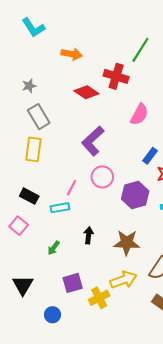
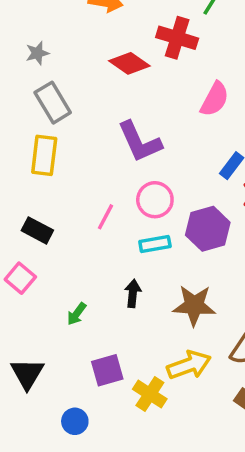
purple L-shape: (93, 141) -> (140, 142), turned -72
cyan rectangle: (60, 208) -> (155, 244), moved
yellow cross: (99, 298) -> (150, 394), turned -30

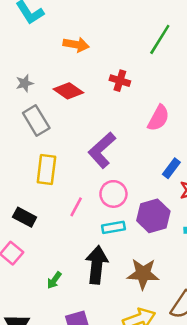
red cross: (177, 38) -> (120, 81), moved, size x0.7
red diamond: (129, 63) -> (68, 91), moved
purple L-shape: (140, 142) -> (102, 150), turned 72
yellow rectangle: (44, 155) -> (46, 169), moved
black arrow: (133, 293) -> (97, 265), size x1.8

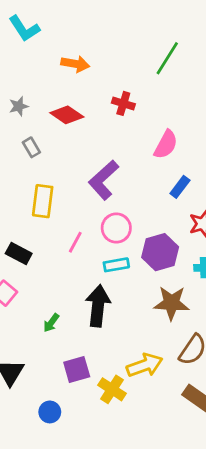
gray rectangle: (36, 121) -> (31, 147), size x0.6
blue rectangle: (171, 168) -> (180, 187), moved
brown star: (143, 274) -> (171, 303), moved

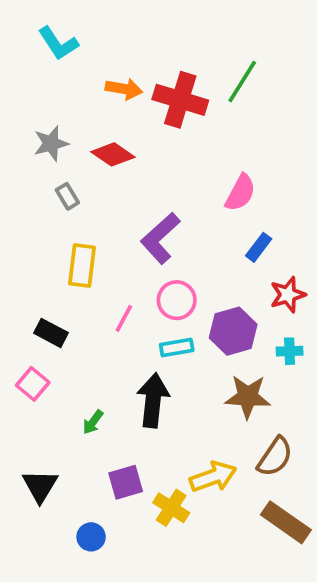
red cross: (123, 103) -> (180, 100), moved, size x1.8
gray star: (19, 106) -> (51, 144), size x1.4

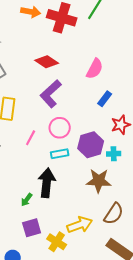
red diamond: (113, 154) -> (47, 62), moved
cyan cross: (290, 351) -> (114, 154), moved
green arrow: (93, 422) -> (27, 200), moved

